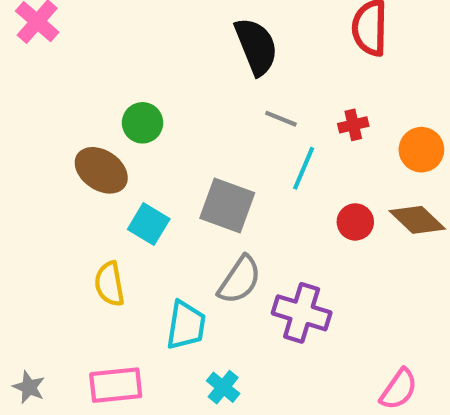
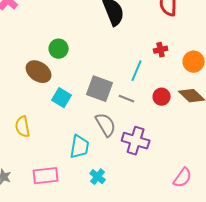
gray line: (281, 119) -> (127, 99), moved
gray semicircle: (240, 280) -> (106, 125), turned -65
yellow semicircle: (109, 284) -> (23, 127), moved

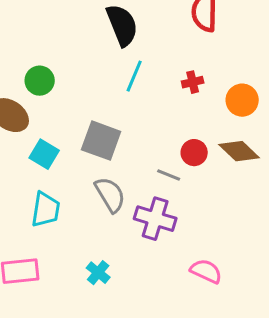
cyan line: (137, 71) -> (134, 76), moved
gray line: (127, 99) -> (169, 175), moved
cyan trapezoid: (80, 147) -> (46, 210), moved
pink semicircle: (183, 178) -> (206, 271), moved, turned -100

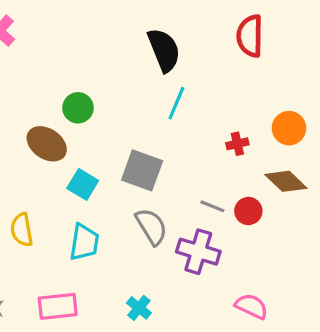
red cross: (193, 82) -> (237, 144), moved
red circle: (194, 153) -> (248, 211), moved

